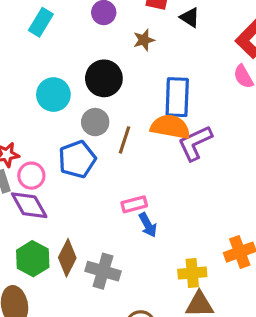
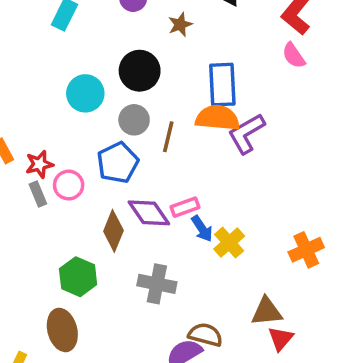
purple diamond: (29, 205) -> (149, 213), moved
brown diamond: (67, 258) -> (113, 231), moved
yellow cross: (192, 273) -> (229, 243), moved, turned -32

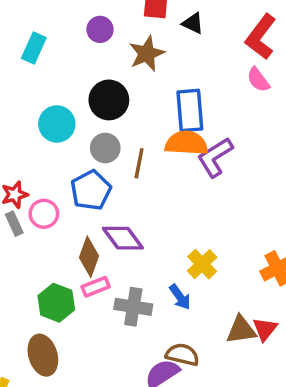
brown star: (180, 25) -> (147, 54), size x1.5
pink rectangle: (185, 207) -> (96, 287), moved
blue arrow: (202, 229) -> (180, 297), moved
red triangle: (281, 339) -> (265, 329), moved

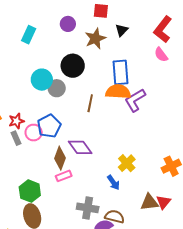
black triangle: (193, 23) -> (122, 30), moved, turned 48
gray circle: (105, 148) -> (57, 88), moved
blue pentagon: (91, 190) -> (49, 126), moved
green hexagon: (56, 303) -> (30, 191), moved
gray cross: (133, 307) -> (88, 208), moved

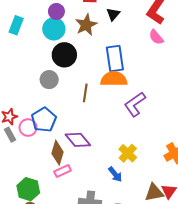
cyan circle: (42, 80) -> (54, 29), moved
purple L-shape: (135, 100) -> (135, 104), moved

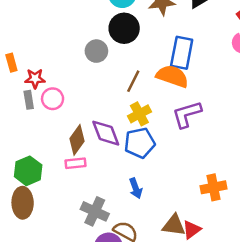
blue pentagon: (44, 120) -> (140, 143), moved
yellow cross: (128, 153) -> (139, 114), moved

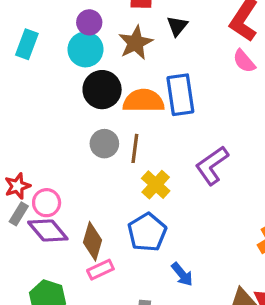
gray circle: (96, 51) -> (104, 144), moved
orange semicircle: (172, 76) -> (143, 101), moved
gray rectangle: (29, 100) -> (19, 214), turned 60
purple diamond: (106, 133) -> (48, 231), moved
blue pentagon: (140, 143) -> (147, 232), moved

